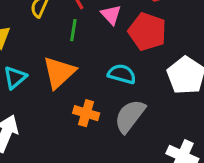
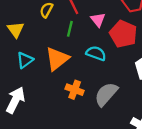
cyan semicircle: (122, 74) -> (96, 53), moved

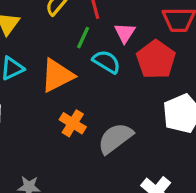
cyan semicircle: (96, 53) -> (106, 62), moved

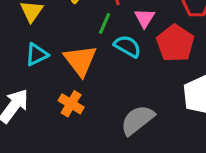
orange triangle: (57, 75) -> (80, 60), turned -39
orange cross: (73, 123) -> (71, 104), moved

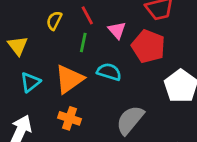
cyan semicircle: (127, 46) -> (109, 72), moved
orange triangle: (80, 60) -> (69, 79), turned 44

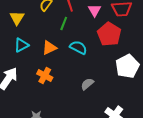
pink triangle: (117, 30) -> (95, 10), moved
orange triangle: (69, 79) -> (49, 48), size x0.7
gray semicircle: (130, 120) -> (87, 84), size x0.6

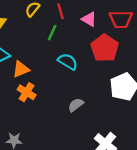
pink triangle: (95, 10) -> (89, 19), turned -32
orange triangle: (49, 48) -> (21, 69), moved

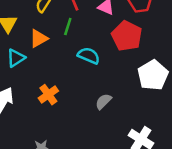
orange triangle: (21, 69) -> (39, 38), moved
orange cross: (27, 92) -> (48, 95), turned 30

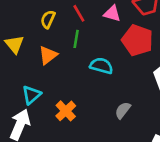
cyan triangle: (16, 58) -> (31, 95), moved

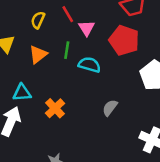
pink triangle: (112, 14) -> (87, 28), moved, turned 42
green line: (76, 39) -> (67, 50), moved
cyan triangle: (31, 95) -> (22, 93), turned 36

